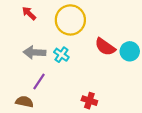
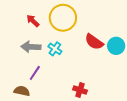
red arrow: (29, 13) -> (33, 21), moved

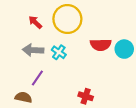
red semicircle: (94, 42) -> (101, 45), turned -36

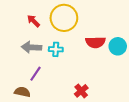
cyan cross: (59, 52) -> (56, 49), turned -32
red cross: (86, 96) -> (81, 91), turned 32

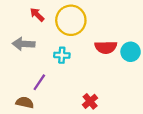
red arrow: (33, 21) -> (37, 15), moved
gray arrow: (31, 47) -> (24, 44), moved

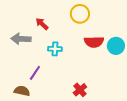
red arrow: (37, 15) -> (42, 24), moved
yellow circle: (71, 20) -> (80, 14), moved, size x0.7

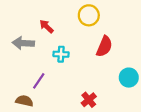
red semicircle: (94, 42) -> (104, 46), turned -66
cyan circle: (116, 46) -> (129, 78), moved

